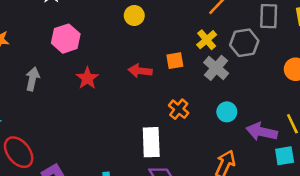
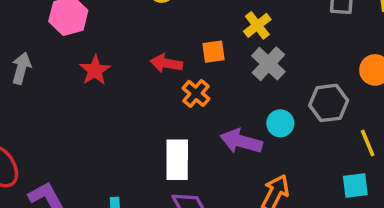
gray hexagon: (244, 43) -> (329, 103), moved
orange cross: (179, 109) -> (196, 93), moved
purple arrow: (262, 132) -> (241, 141), moved

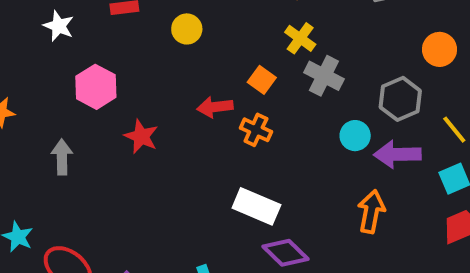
orange square: (214, 52) -> (262, 80), turned -30
purple arrow: (241, 141) -> (397, 154), moved
white rectangle: (177, 160) -> (256, 206), turned -51

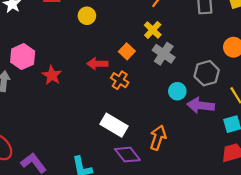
pink hexagon: (96, 87) -> (23, 57), moved
orange arrow: (371, 212) -> (158, 138), moved

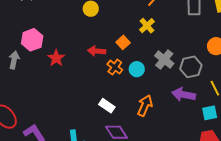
gray cross: (164, 54) -> (164, 60), moved
cyan circle: (177, 91) -> (137, 69), moved
white rectangle: (114, 125) -> (107, 106), size x0.7
orange arrow: (158, 138) -> (145, 106), moved

